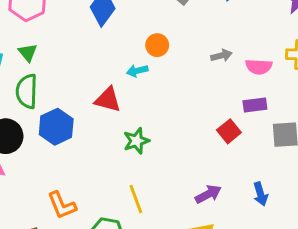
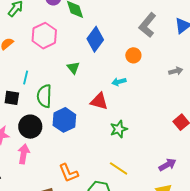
orange circle: (157, 45) -> (133, 55), moved
green triangle: (28, 53) -> (73, 68), moved
yellow line: (136, 199) -> (119, 168), turned -36

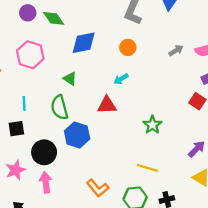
blue diamond: (95, 39) -> (84, 43), turned 60
green semicircle: (44, 96) -> (59, 107), moved
green star: (119, 129) -> (152, 125), moved

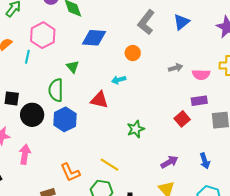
cyan line: (24, 103) -> (27, 57), moved
black circle: (44, 152) -> (32, 115), moved
yellow line: (148, 168) -> (109, 165), moved

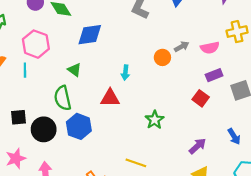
orange circle: (133, 53) -> (162, 57), moved
cyan arrow: (119, 80) -> (125, 73), turned -56

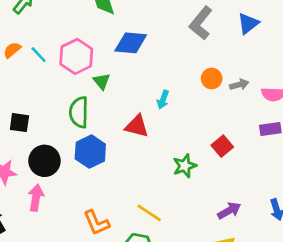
pink hexagon: (36, 44) -> (76, 56), moved
orange circle: (162, 57) -> (212, 78), moved
cyan line: (25, 70) -> (39, 55), moved, turned -56
red square: (201, 98) -> (222, 146), moved
black circle: (44, 129) -> (44, 161), moved

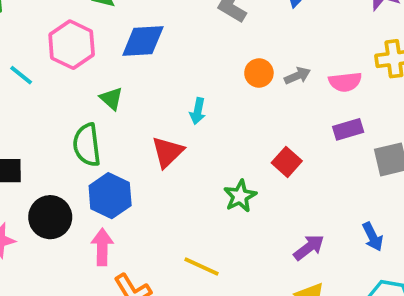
pink hexagon: (76, 56) -> (72, 45), moved
red triangle: (137, 126) -> (168, 152), turned -50
pink arrow: (36, 198) -> (102, 247), moved

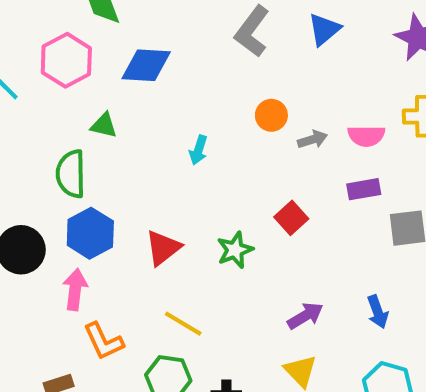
gray arrow: (297, 76) -> (312, 139), moved
green triangle: (111, 99) -> (104, 125), turned -35
red triangle: (168, 152) -> (163, 248), moved

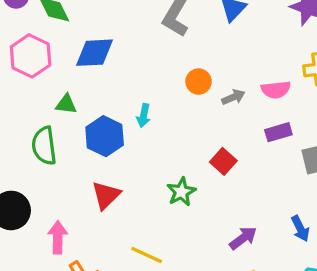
blue hexagon: (90, 233) -> (105, 136), moved
red triangle: (163, 248) -> (106, 195), moved

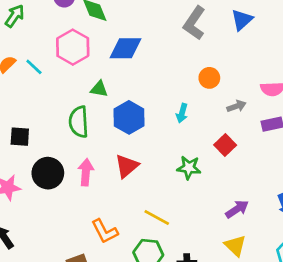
gray arrow: (233, 97) -> (236, 106), moved
cyan arrow: (144, 116) -> (182, 113), moved
green star: (181, 192) -> (189, 168), turned 30
pink arrow: (58, 237) -> (86, 172), moved

